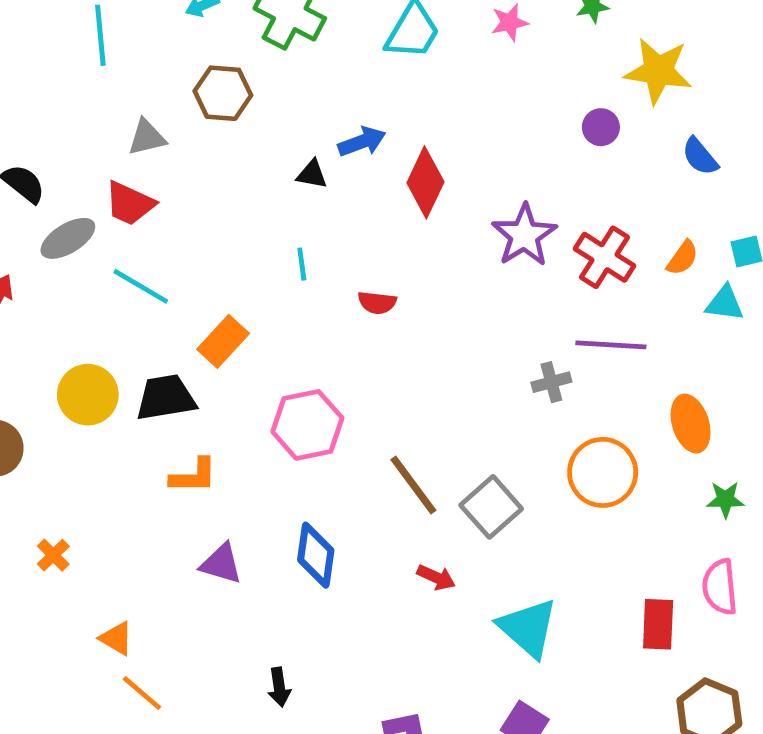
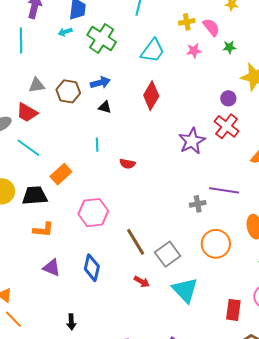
brown hexagon: (223, 93) -> (68, 91), moved
blue arrow: (362, 142) -> (100, 83), moved
red diamond: (425, 182) -> (151, 96), moved
red cross: (604, 257) -> (227, 126), moved
cyan triangle: (528, 628) -> (185, 290), moved

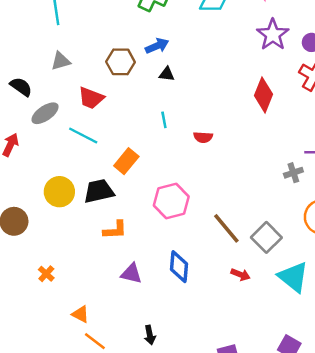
gray triangle: (37, 85) -> (61, 61), moved
red diamond: (151, 96) -> (264, 95), moved
red trapezoid: (27, 112) -> (91, 98), moved
purple star: (192, 141) -> (273, 35), moved
black arrow: (71, 322) -> (150, 335), moved

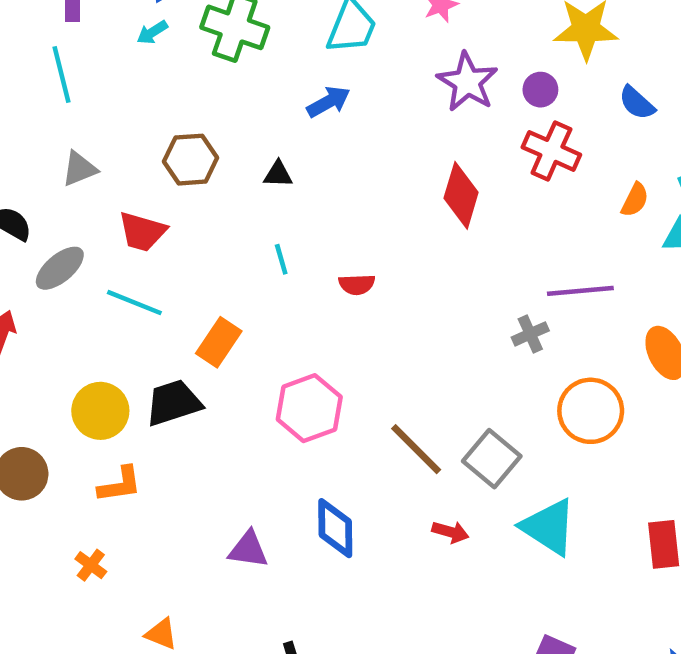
blue arrow: (157, 46) -> (329, 102), moved
orange L-shape: (115, 230) -> (120, 485), moved

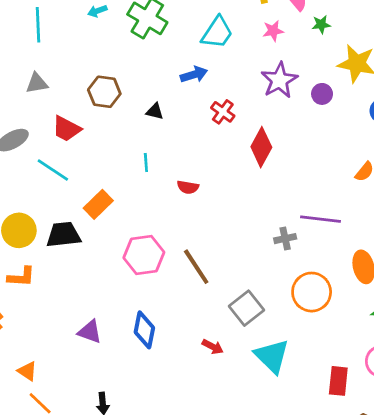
red cross: (551, 151) -> (223, 112), moved, size x0.7
brown line: (416, 449) -> (196, 267), moved

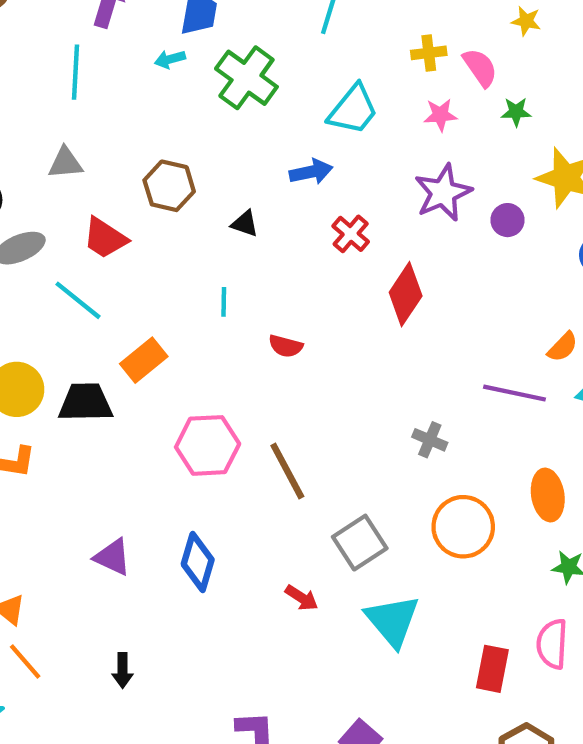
purple line: (321, 219) -> (514, 393), moved
gray cross: (285, 239) -> (430, 440), turned 30

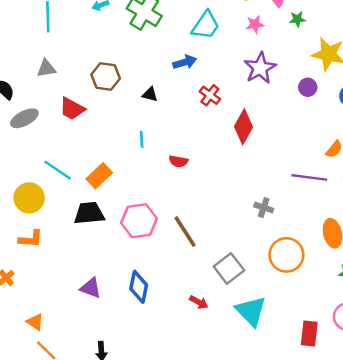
purple circle: (508, 220) -> (308, 87), moved
cyan line: (78, 300) -> (58, 170), moved
black trapezoid: (85, 402) -> (89, 213), moved

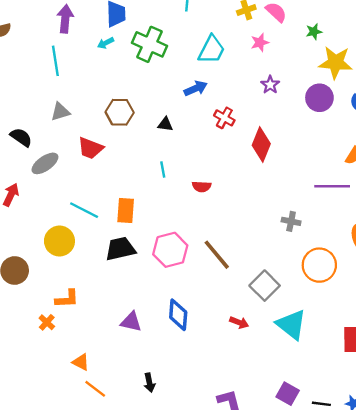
green star: (297, 19) -> (314, 32), moved
purple star: (260, 68) -> (270, 85), size x0.6
purple circle: (308, 87) -> (319, 98), size x1.5
orange rectangle: (99, 176) -> (126, 210), turned -35
orange L-shape: (31, 239) -> (67, 299), moved

